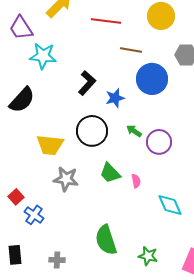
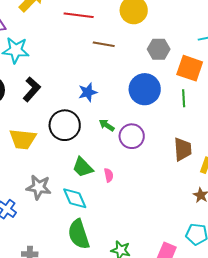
blue circle: (152, 79) -> (145, 89), moved
black L-shape: (87, 83) -> (32, 89), moved
gray star: (66, 179) -> (39, 187), moved
cyan diamond: (170, 205) -> (75, 198), moved

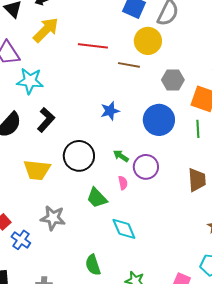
brown line: (104, 44) -> (129, 65), moved
blue star: (88, 92) -> (110, 111), moved
pink semicircle: (109, 175) -> (123, 183), moved
cyan diamond: (75, 198) -> (124, 229), moved
green semicircle: (79, 234) -> (93, 265), size x0.7

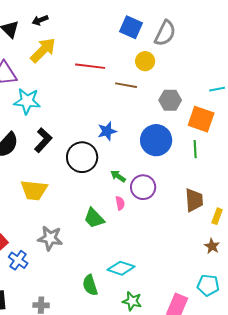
yellow circle: (148, 41) -> (145, 61), size x0.7
black circle: (79, 156) -> (82, 157), moved
cyan diamond: (124, 229) -> (121, 268), moved, turned -48

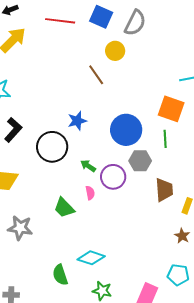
red line: (90, 66) -> (60, 21), moved
brown line: (126, 85) -> (96, 75), turned 45
gray hexagon: (170, 100) -> (140, 161), moved

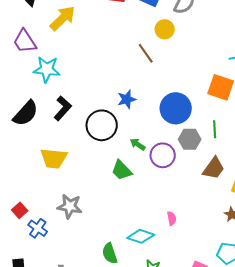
green line: (165, 139) -> (215, 129), moved
brown trapezoid: (164, 190) -> (214, 168), turned 40
pink semicircle: (90, 193) -> (172, 218), moved
green trapezoid: (64, 208) -> (122, 170), moved

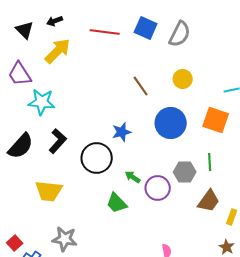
yellow circle: (165, 29) -> (183, 79), moved
blue circle: (176, 108) -> (171, 123), moved

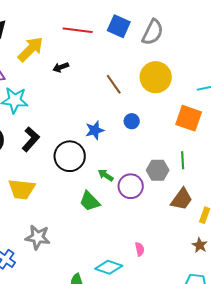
black arrow: (55, 21) -> (61, 67), moved
yellow circle: (183, 79) -> (156, 77), size x1.6
blue circle: (171, 123) -> (132, 121), moved, size x0.5

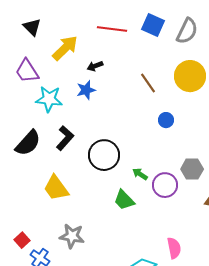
blue star: (95, 130) -> (86, 90), moved
yellow trapezoid: (22, 189) -> (56, 188), turned 48
pink semicircle: (140, 249) -> (174, 248), size x1.5

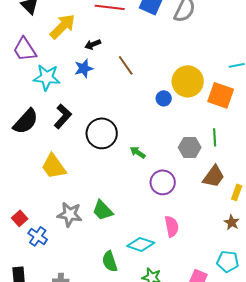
yellow circle: (190, 76) -> (188, 81), moved
brown line: (148, 83) -> (126, 65), moved
purple circle: (165, 185) -> (163, 182), moved
green trapezoid: (124, 200) -> (103, 210), moved

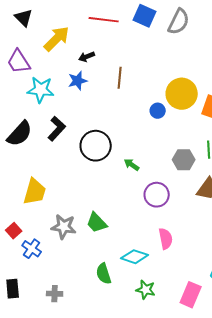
brown line: (126, 65) -> (120, 78), turned 40
yellow trapezoid: (54, 166) -> (35, 192), moved, turned -128

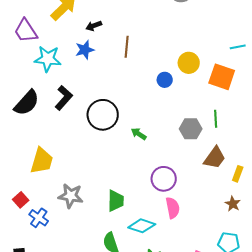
yellow circle: (182, 94) -> (189, 63), size x0.7
purple circle: (157, 195) -> (164, 179), moved
green trapezoid: (97, 223) -> (116, 201), moved, turned -135

